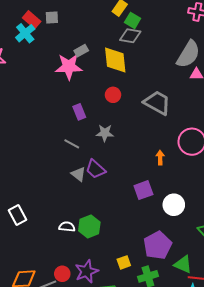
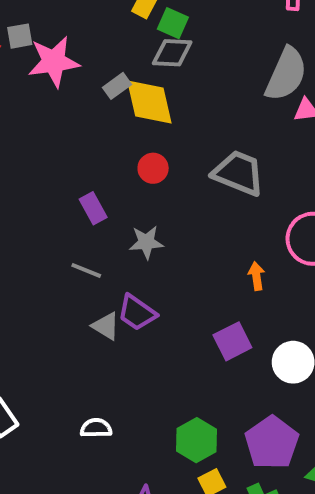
gray rectangle: (81, 51) -> (117, 86), moved
pink star: (69, 67) -> (54, 62), moved
green hexagon: (89, 226) -> (197, 440), moved

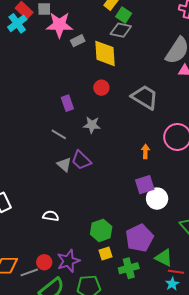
gray rectangle: (117, 86) -> (78, 41), moved
purple square: (232, 341) -> (145, 185), moved

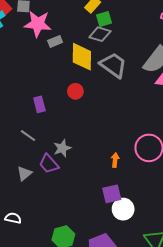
green square: (124, 15) -> (104, 19), turned 35
gray trapezoid: (145, 97) -> (113, 65), moved
gray star: (92, 125) -> (62, 148), moved, turned -30
gray triangle: (64, 164) -> (24, 173), moved, turned 35

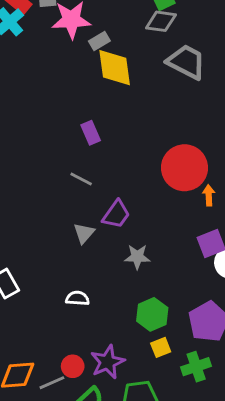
yellow diamond: (82, 57) -> (115, 68), moved
red circle: (75, 91) -> (184, 168), moved, size x2.0
gray star: (62, 148) -> (137, 257), moved, turned 30
purple trapezoid: (49, 164) -> (116, 214), turned -95

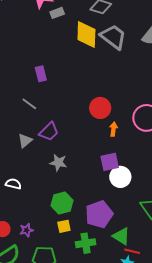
yellow diamond: (115, 68) -> (86, 35), moved
red circle: (184, 168) -> (100, 108), size x0.7
purple star: (108, 362) -> (26, 230), size x0.6

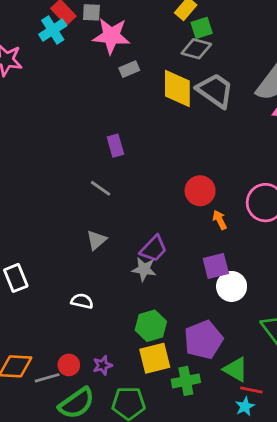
gray rectangle: (57, 13) -> (129, 69), moved
orange arrow: (113, 129) -> (220, 220), turned -32
purple trapezoid: (49, 132) -> (154, 249), moved
yellow square: (64, 226) -> (155, 358), size x1.6

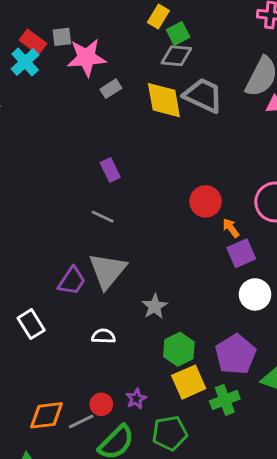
gray triangle: (96, 240) -> (107, 271), size x1.8
purple trapezoid: (154, 249) -> (72, 281), moved
purple square: (216, 266) -> (241, 253), moved
gray star: (144, 269) -> (155, 306), moved, turned -30

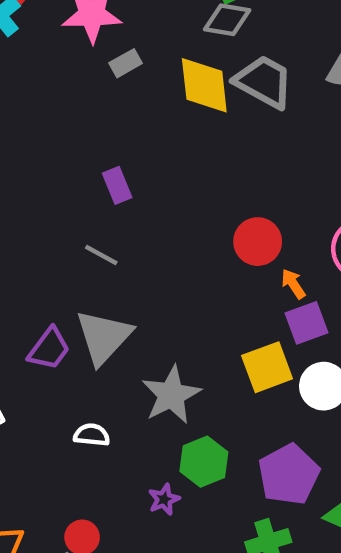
gray star: (155, 306) -> (171, 395), size x1.5
yellow square: (189, 382) -> (267, 367), moved
purple star: (136, 399) -> (164, 499), moved

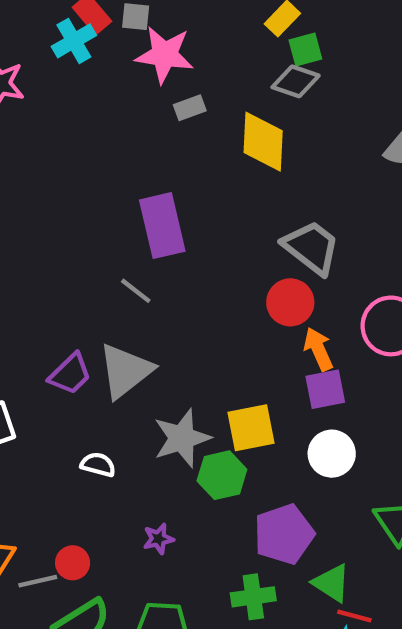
gray trapezoid: (264, 82) -> (311, 248), moved
purple rectangle: (117, 185) -> (162, 226), size x1.8
orange arrow: (293, 284) -> (318, 349), size x1.4
yellow square: (267, 367) -> (251, 428), moved
green hexagon: (204, 462) -> (222, 475), moved

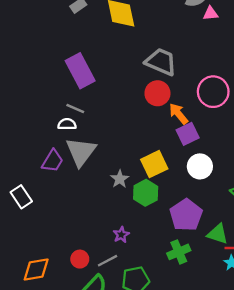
gray star: (182, 438) -> (120, 179), size x0.6
white semicircle: (98, 465) -> (67, 124), moved
gray line: (38, 581) -> (107, 261), moved

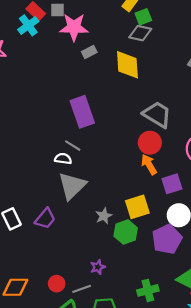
orange arrow: (179, 114) -> (149, 164), moved
purple trapezoid: (53, 161) -> (45, 219), moved
purple pentagon: (186, 215) -> (167, 239), moved

